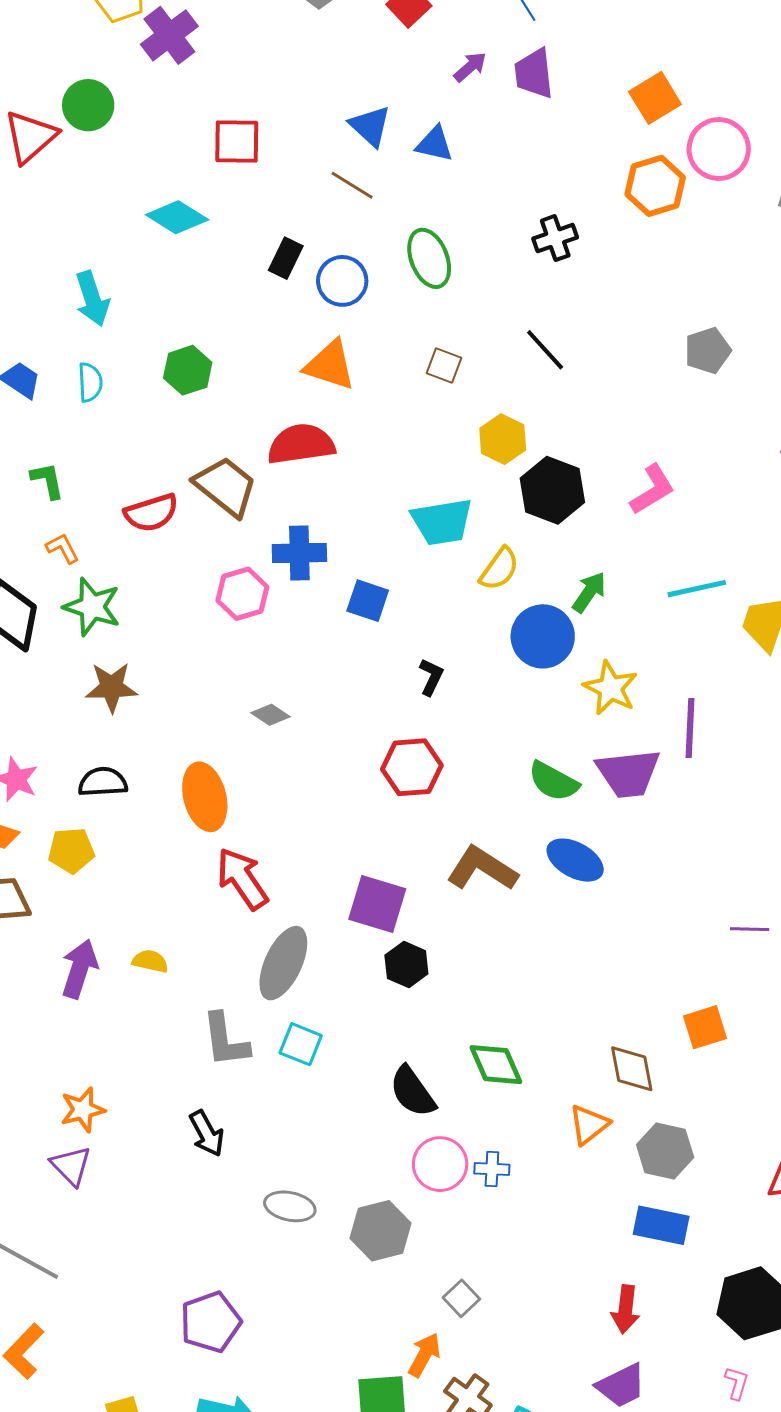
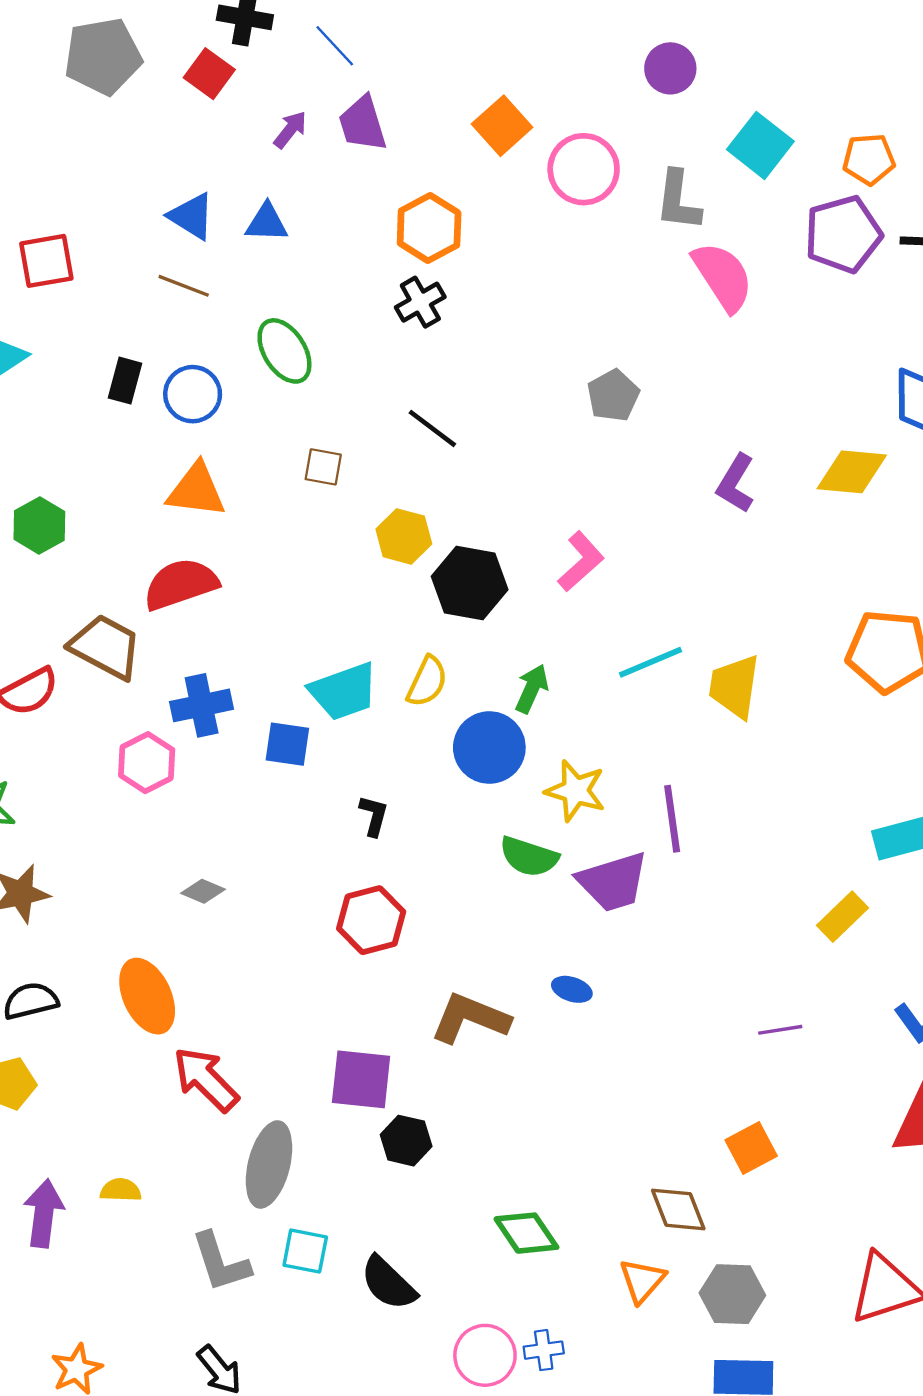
orange hexagon: (655, 186) -> (429, 228), moved
cyan trapezoid: (442, 522) -> (344, 691), moved
green semicircle: (553, 781) -> (529, 857), moved
blue ellipse: (575, 860) -> (572, 989), size x0.6
black semicircle: (412, 1092) -> (388, 1283), moved

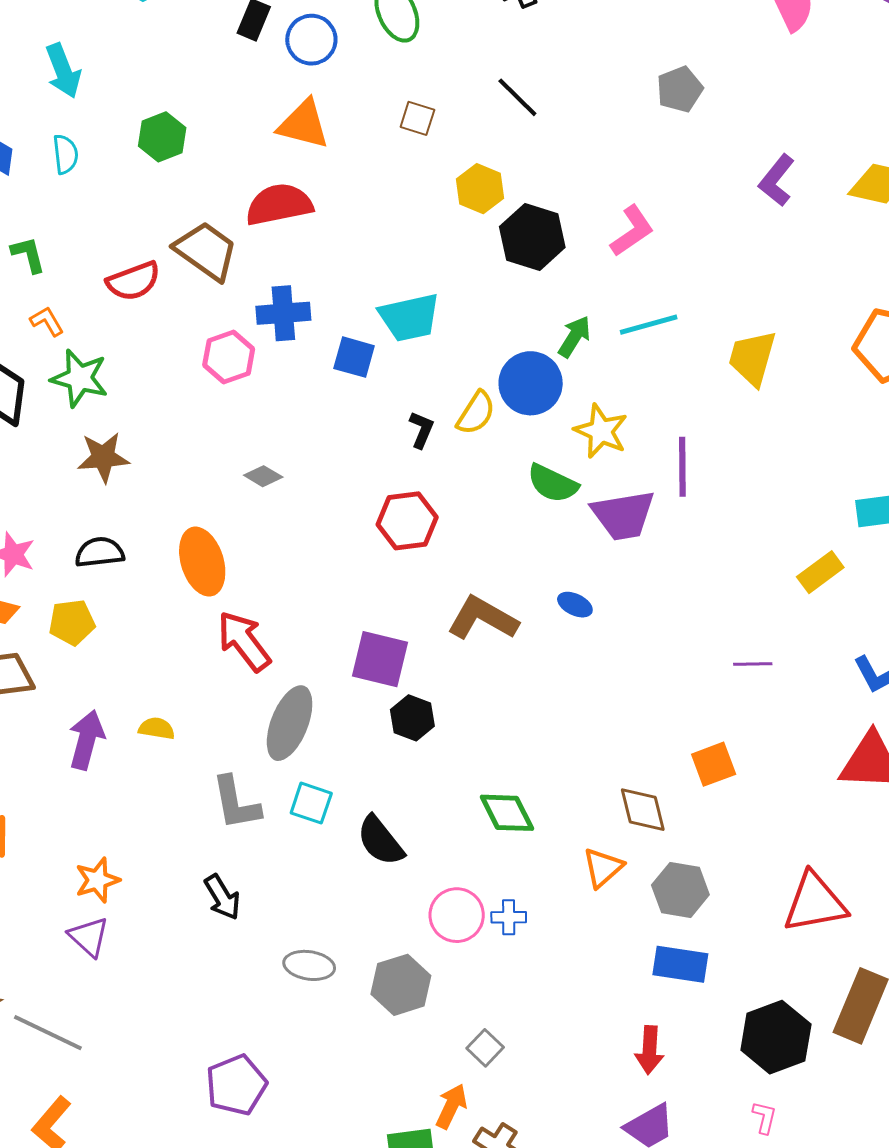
cyan line: (651, 662) -> (649, 325), moved
yellow semicircle: (427, 682) -> (476, 413), moved

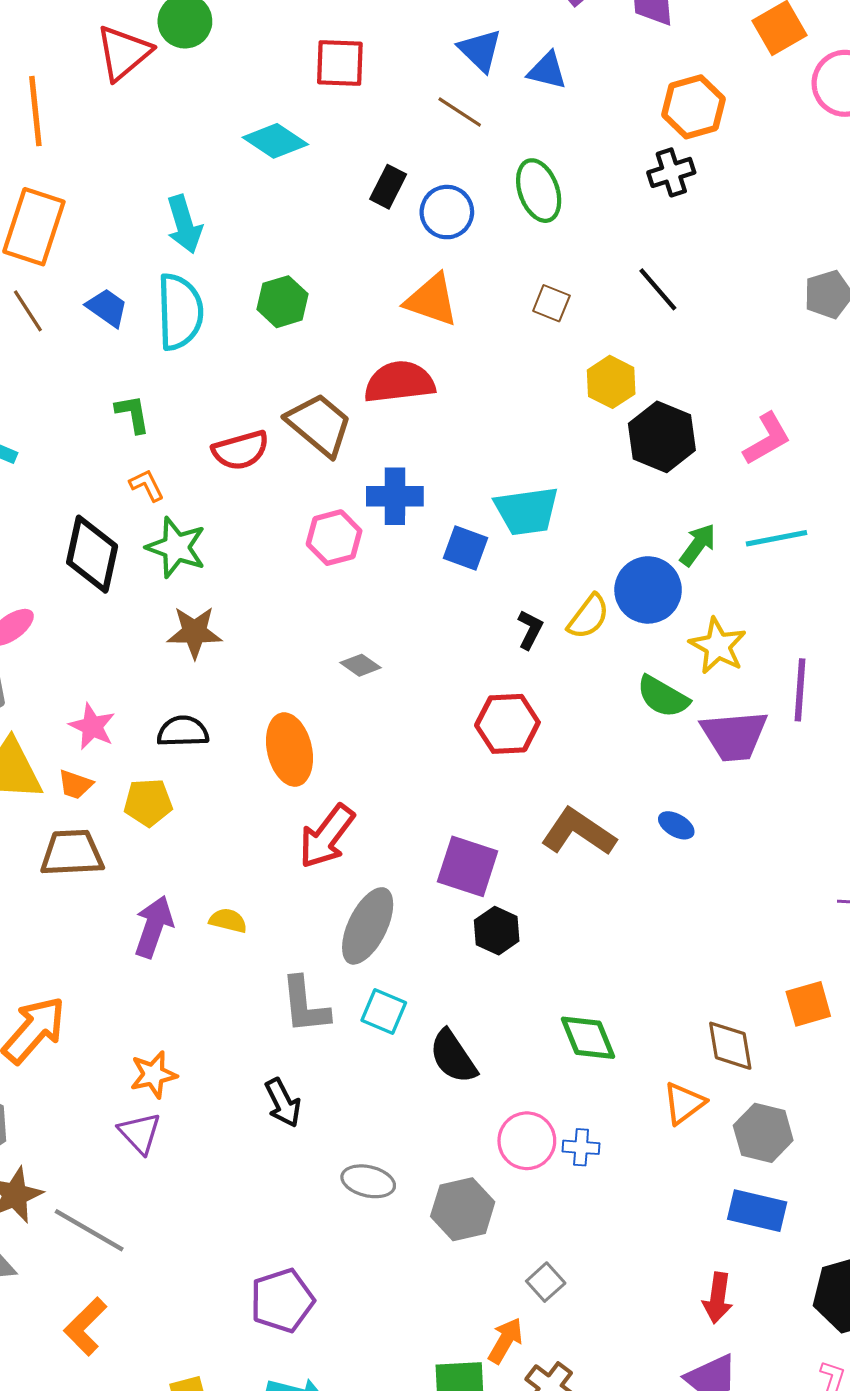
cyan semicircle: (65, 154) -> (180, 312), size x1.8
red arrow: (244, 641) -> (327, 836), turned -110

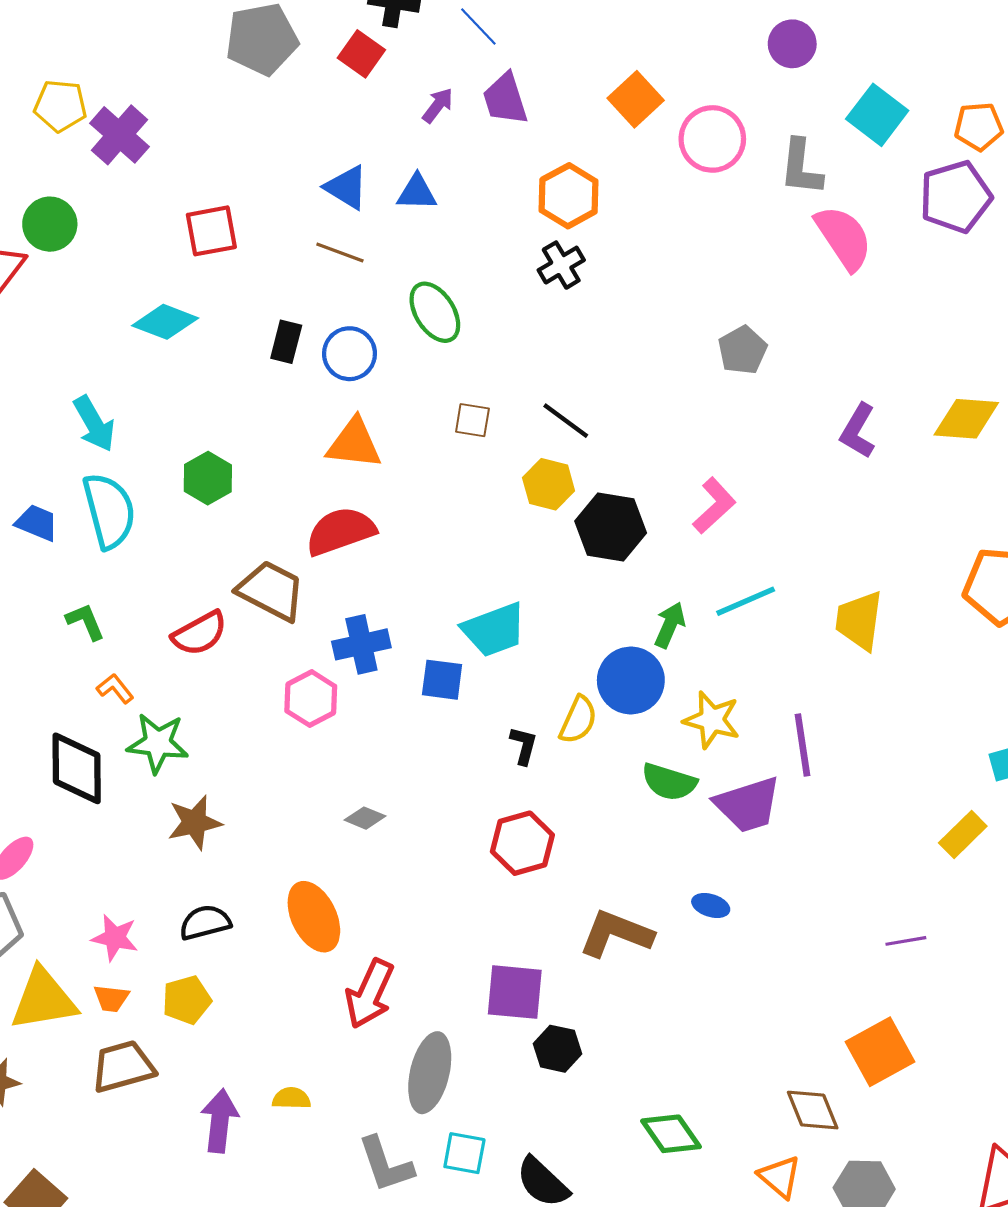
black line: (658, 289) -> (566, 421), moved
orange square: (808, 1004) -> (880, 1052), size x1.4
orange triangle: (684, 1103) -> (780, 1177), turned -30

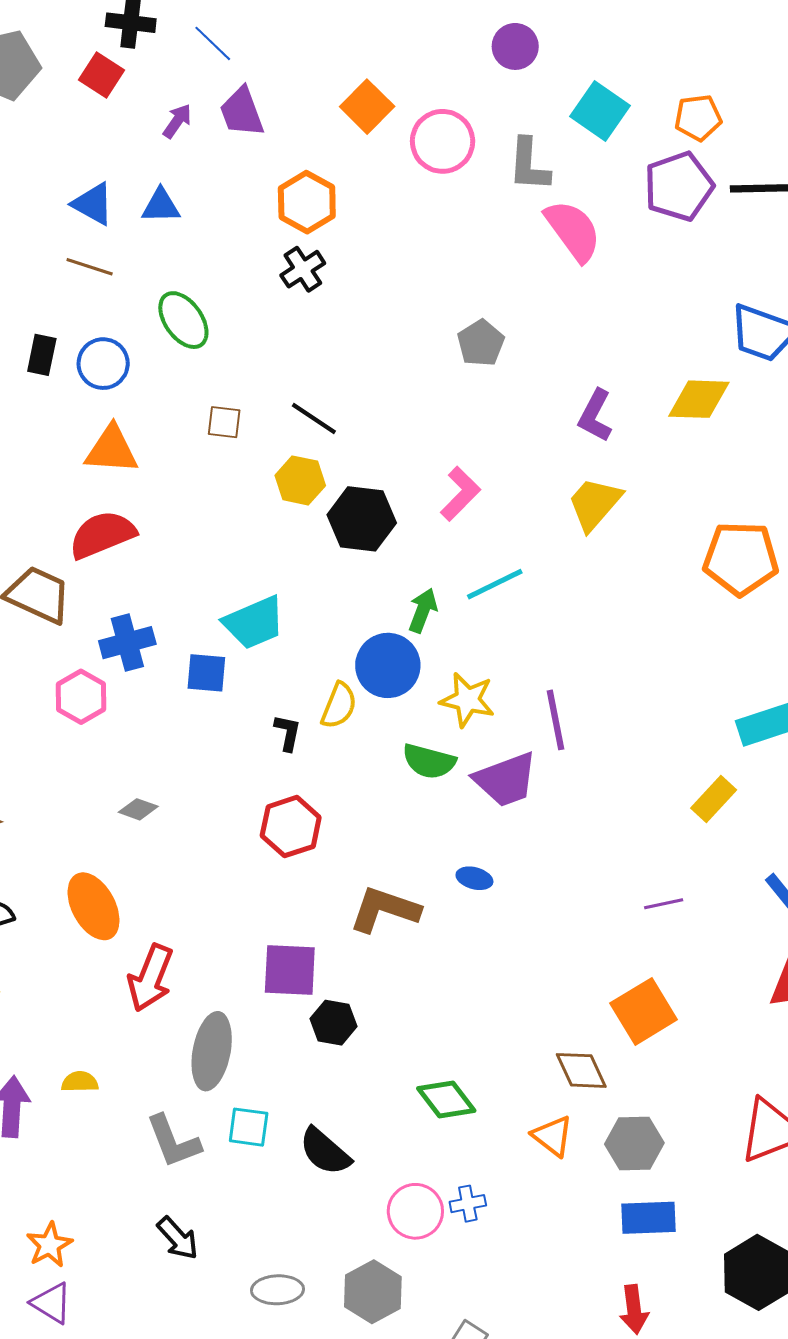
yellow trapezoid: (859, 621) -> (595, 504), moved, turned 36

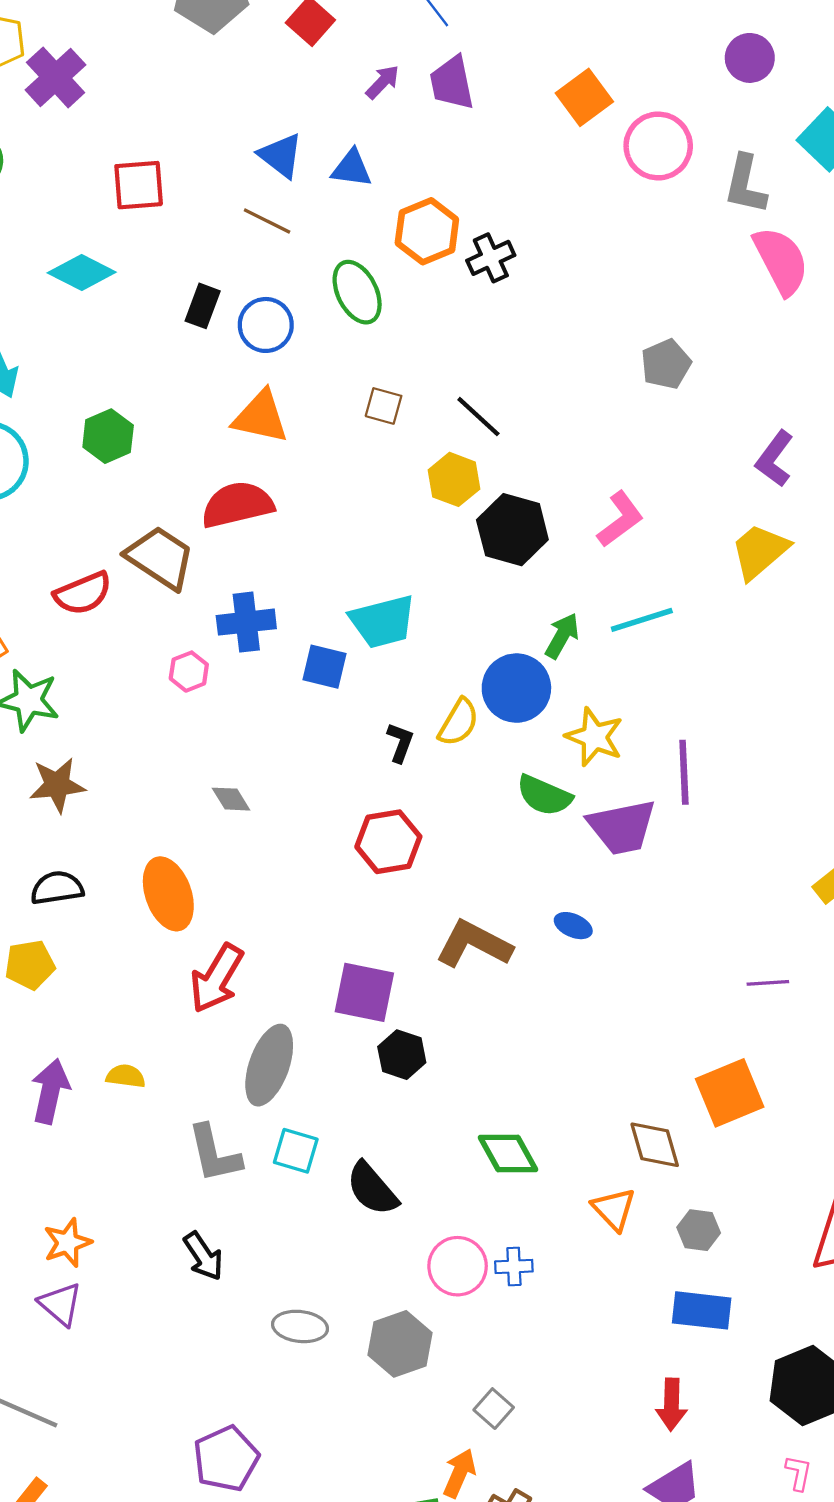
orange hexagon: (307, 202) -> (427, 231), moved
pink hexagon: (81, 697) -> (189, 672), size x0.7
gray diamond: (138, 809) -> (231, 799), turned 30
gray hexagon: (634, 1143) -> (699, 1230), size x0.7

